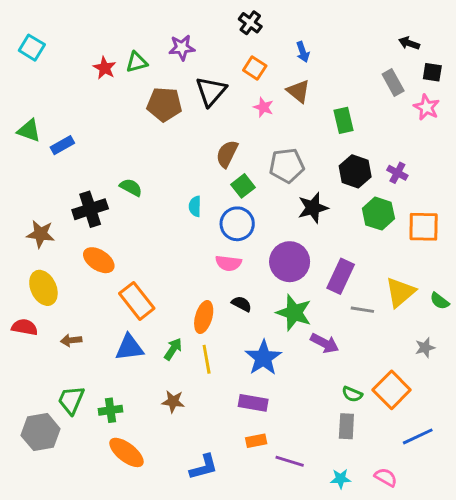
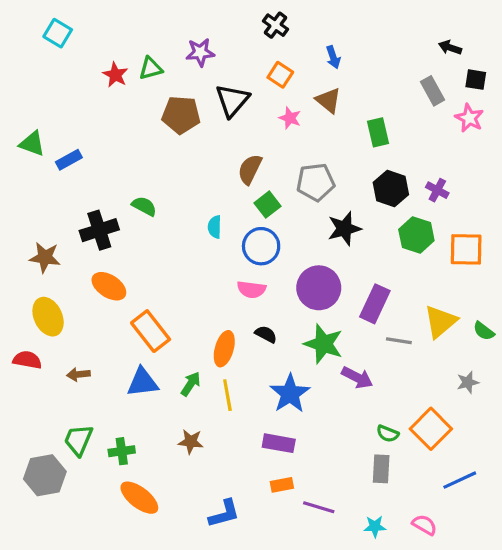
cyan square: (32, 48) -> (58, 33), moved

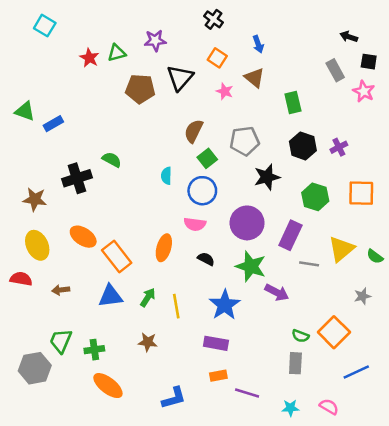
purple cross: (437, 190) -> (339, 147), turned 35
green hexagon: (416, 235) -> (315, 197), moved
orange ellipse: (109, 286) -> (83, 237), moved
orange ellipse: (224, 349) -> (164, 248), moved

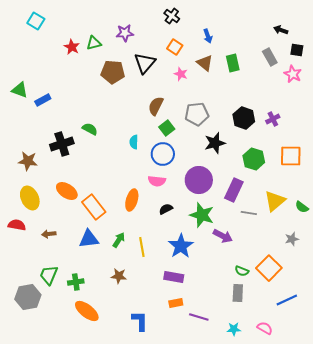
green rectangle: (293, 103) -> (233, 63), moved
black semicircle: (206, 259) -> (166, 209), turned -56
blue L-shape: (174, 398) -> (140, 321), turned -75

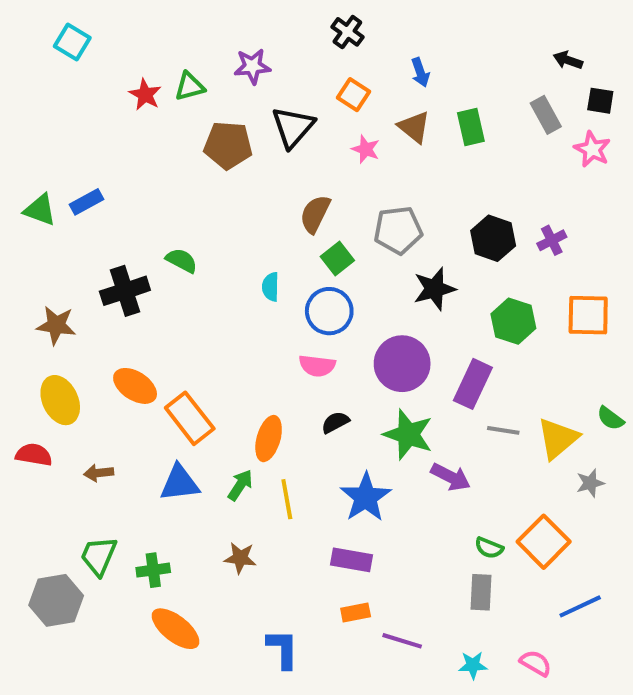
green triangle: (20, 90) -> (40, 210), moved
orange ellipse: (132, 200) -> (269, 439), moved
yellow triangle: (275, 201) -> (558, 439), moved

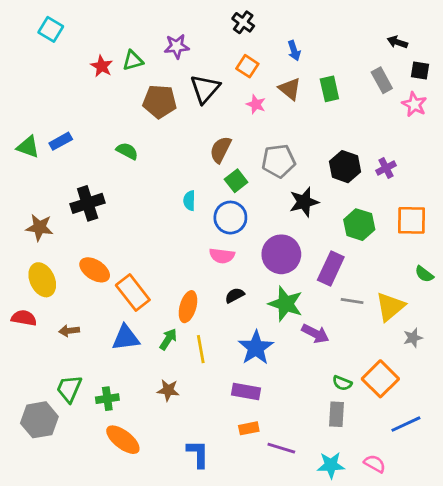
green semicircle: (182, 261) -> (127, 151), moved
green semicircle: (610, 418) -> (424, 274), moved
cyan star: (473, 665) -> (331, 465), size x1.4

